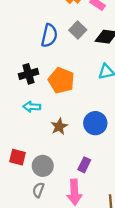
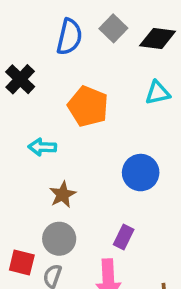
black cross: (28, 74) -> (20, 79), moved, turned -30
brown star: (59, 126) -> (63, 195), moved
red square: (18, 157) -> (22, 262), moved

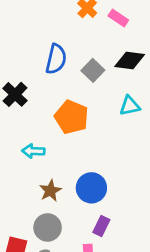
gray square: (113, 28) -> (93, 70), moved
blue circle: (141, 173) -> (91, 188), moved

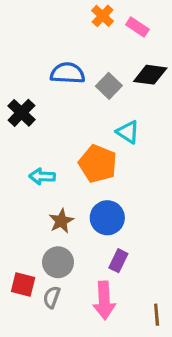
blue semicircle: (56, 59) -> (68, 73), turned -100
cyan triangle: (130, 106) -> (128, 132), moved, turned 45
orange pentagon: (72, 117) -> (98, 164), moved

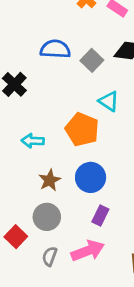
red square: (23, 285) -> (16, 237), turned 30
gray semicircle: (52, 297) -> (50, 256), moved
pink arrow: (104, 300) -> (88, 251), turned -108

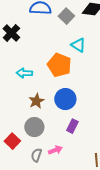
pink arrow: (88, 251) -> (55, 150), moved, size x0.6

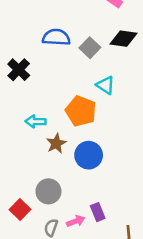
brown star: (36, 101) -> (56, 143), moved
purple rectangle: (72, 126) -> (98, 212), moved, turned -48

